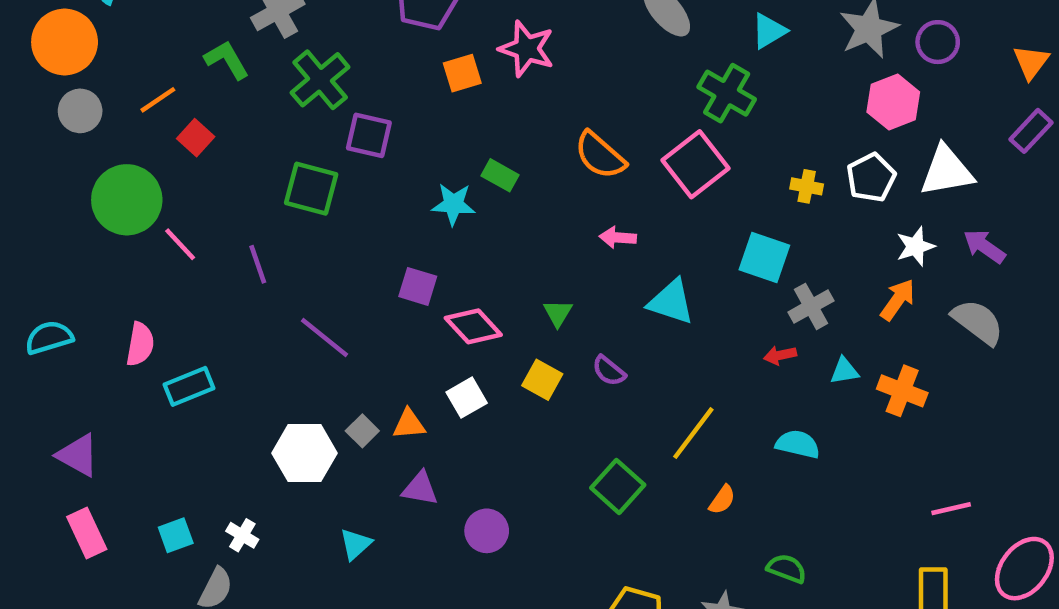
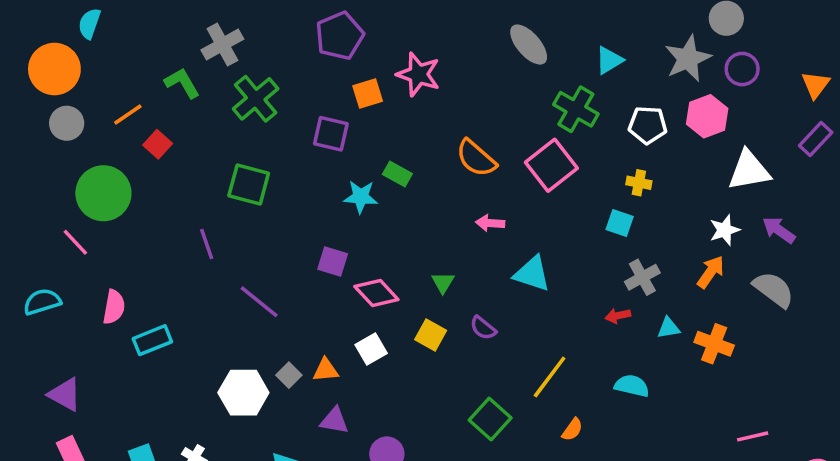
purple square: (369, 135) -> (331, 134), moved
white pentagon: (871, 178) -> (648, 125), moved, turned 30
pink line: (180, 244) -> (75, 242), moved
cyan square: (764, 258) -> (620, 223), moved, size x0.7

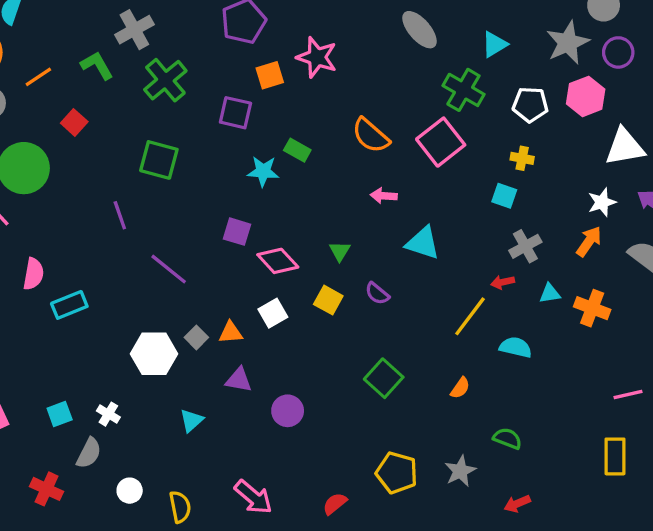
orange line: (128, 115) -> (38, 77), moved
yellow line: (550, 377) -> (470, 316), moved

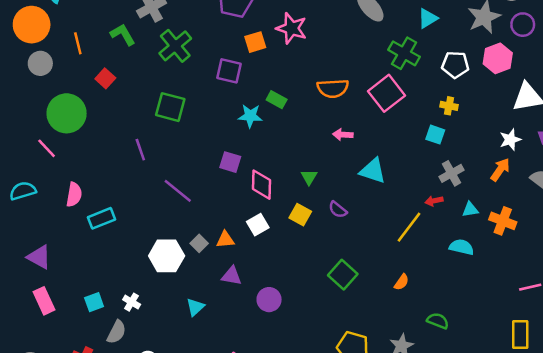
orange line: (38, 77) -> (78, 43), turned -70
orange semicircle: (371, 136) -> (333, 88), turned -44
pink diamond: (278, 261) -> (262, 185), turned 44
cyan semicircle: (516, 347) -> (461, 247), moved

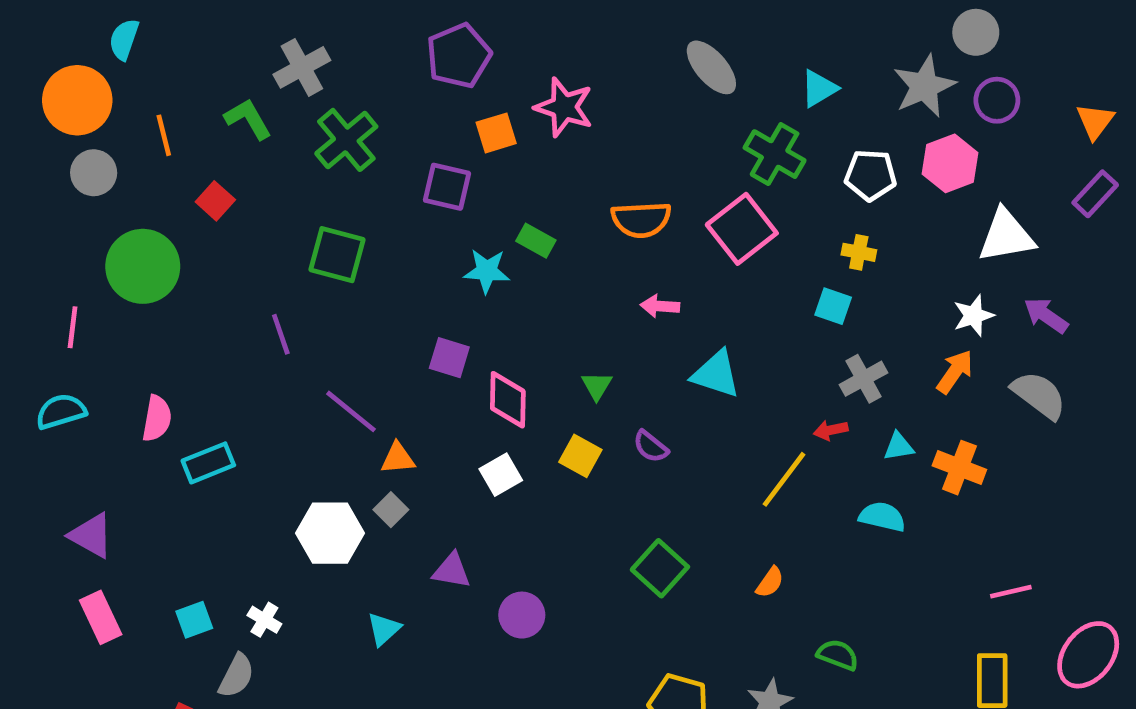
pink line: (47, 148) -> (73, 327), moved, turned 50
orange triangle: (225, 240) -> (398, 458), moved

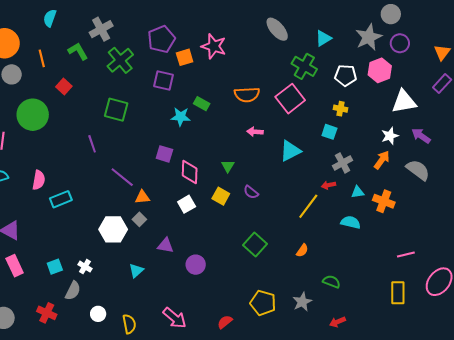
cyan semicircle: (124, 39) -> (50, 18), moved
purple pentagon: (459, 56) -> (161, 39), moved
cyan triangle: (716, 374) -> (290, 151), moved, turned -45

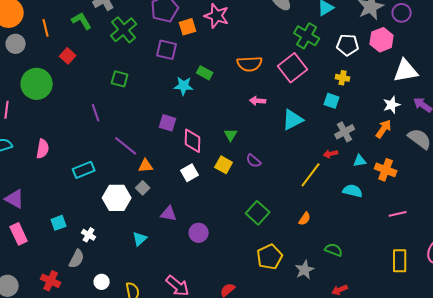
green square: (116, 110) -> (120, 79), size x0.7
cyan rectangle: (61, 199) -> (84, 170), moved
pink line: (406, 255) -> (398, 214), moved
cyan square: (55, 267) -> (59, 223), moved
yellow pentagon: (263, 303) -> (270, 257), moved, turned 30

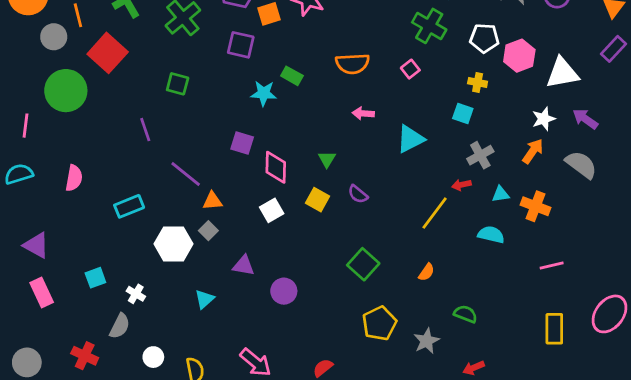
pink hexagon: (382, 40) -> (519, 56), moved
gray circle: (16, 44) -> (54, 37), moved
red square: (68, 56) -> (108, 53), size x1.8
pink square: (293, 68) -> (410, 69), size x0.5

